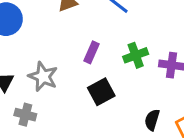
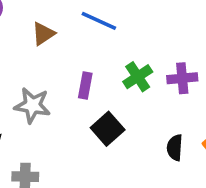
gray star: (43, 77) -> (32, 105), moved

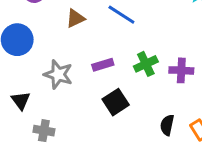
purple rectangle: (85, 85) -> (103, 65), turned 54

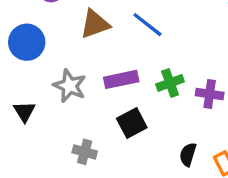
brown triangle: (75, 18) -> (95, 24), size x1.4
purple rectangle: (103, 65) -> (121, 79), size x1.4
gray cross: (44, 131) -> (85, 152), moved

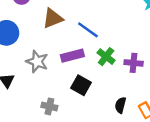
blue line: (147, 25) -> (88, 30), moved
green cross: (170, 83) -> (106, 57), turned -30
black square: (132, 123) -> (81, 85), turned -30

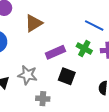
blue line: (88, 30) -> (94, 25), moved
gray star: (37, 62) -> (28, 75), moved

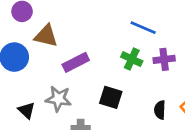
brown triangle: (34, 23) -> (46, 36), moved, turned 48
purple rectangle: (55, 52) -> (76, 62), moved

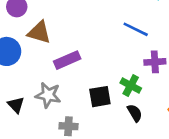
green cross: (132, 59) -> (131, 86), moved
black square: (111, 97) -> (100, 97), turned -30
black semicircle: (160, 110) -> (135, 113), moved, turned 144

